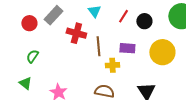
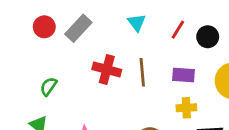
red circle: (29, 23) -> (44, 27), moved
red cross: (76, 33) -> (107, 69), moved
yellow cross: (112, 65) -> (186, 108), moved

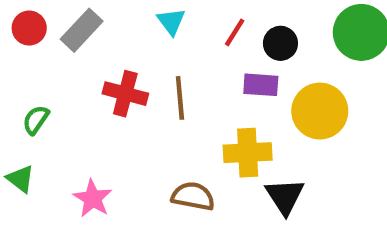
purple rectangle: (184, 75) -> (261, 85), moved
yellow cross: (186, 108) -> (248, 153), size x1.5

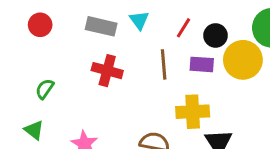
gray rectangle: (82, 30) -> (101, 26), moved, turned 60
brown line: (180, 98) -> (164, 64), moved
yellow circle: (320, 111) -> (243, 60), moved

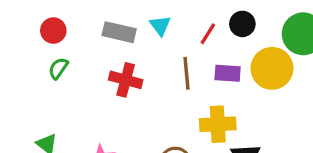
black circle: (215, 35) -> (242, 24), moved
green semicircle: (45, 89) -> (58, 68), moved

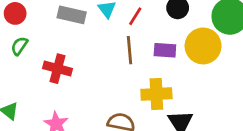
red line: (208, 34) -> (135, 16), moved
red cross: (126, 80) -> (58, 69), moved

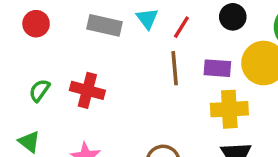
green semicircle: (19, 46) -> (39, 90), moved
yellow cross: (156, 94) -> (229, 109), moved

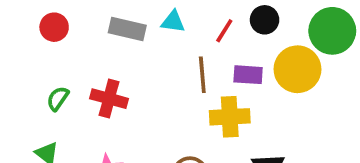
cyan triangle: (147, 19) -> (173, 22), turned -45
red line: (181, 27) -> (224, 31), moved
yellow cross: (229, 109) -> (230, 117), moved

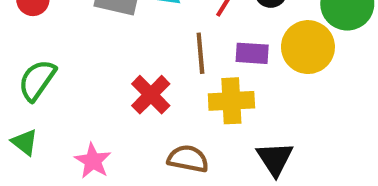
green semicircle: (58, 99) -> (37, 80), size x1.5
red cross: (109, 99) -> (151, 95), moved, turned 30

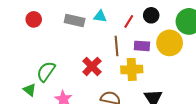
green semicircle: (37, 80) -> (46, 71), moved

